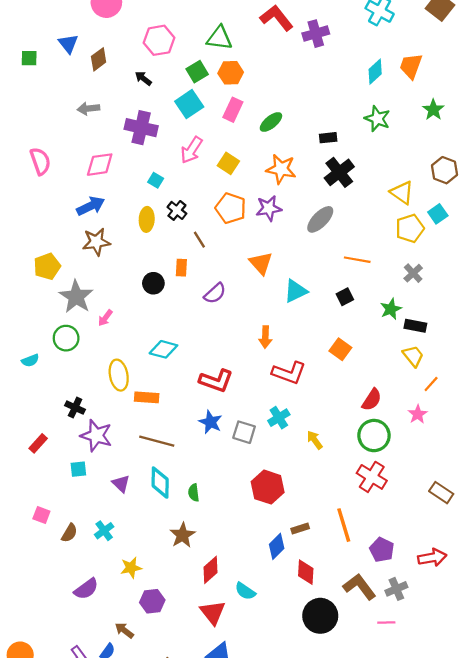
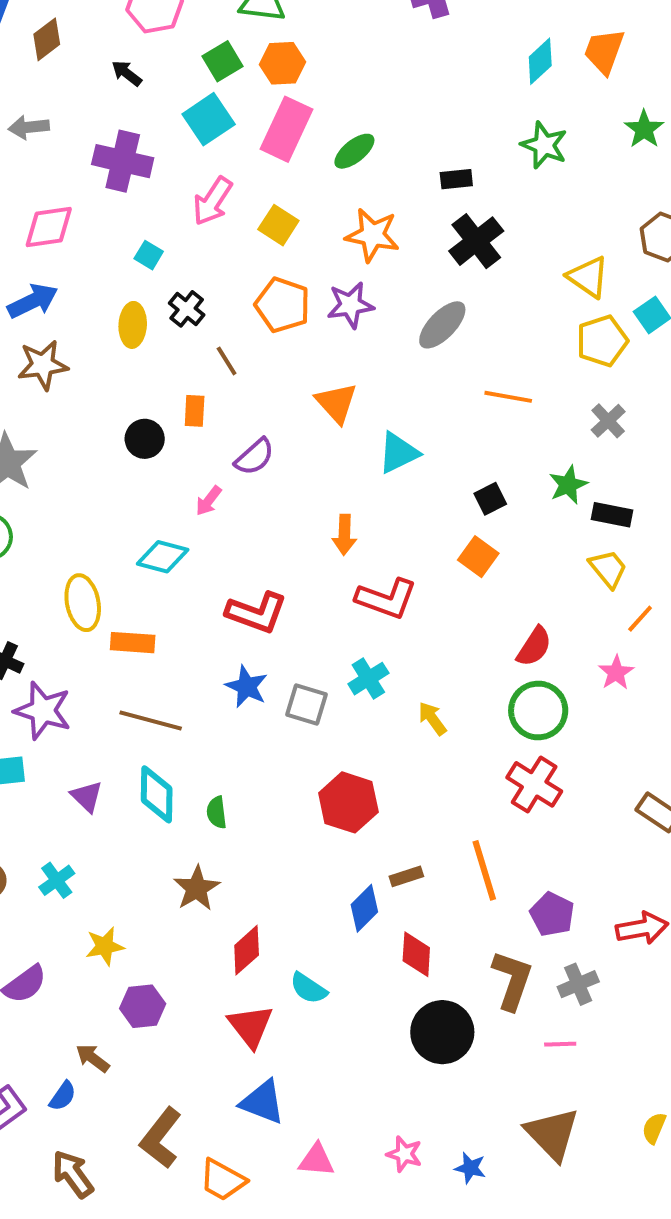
pink rectangle: (233, 110) -> (286, 129), size x1.4
black square: (345, 297) -> (490, 499), moved
pink arrow: (105, 318) -> (209, 501), moved
brown L-shape: (359, 587) -> (512, 980), turned 56

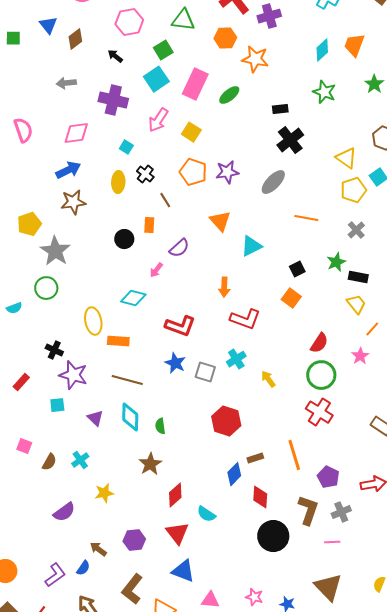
orange hexagon: (282, 63) -> (225, 38), moved
orange star: (372, 235) -> (255, 59), moved
purple hexagon: (143, 1006) -> (134, 540), moved

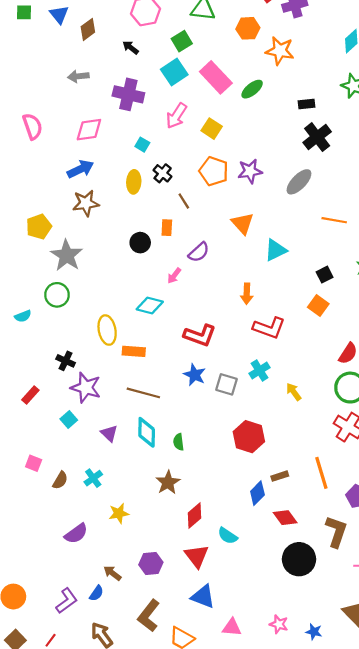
green square: (13, 38) -> (24, 12), moved
pink rectangle: (195, 84) -> (216, 77), turned -68
cyan square: (57, 405) -> (69, 420), turned -35
red diamond: (260, 497) -> (285, 518), turned -40

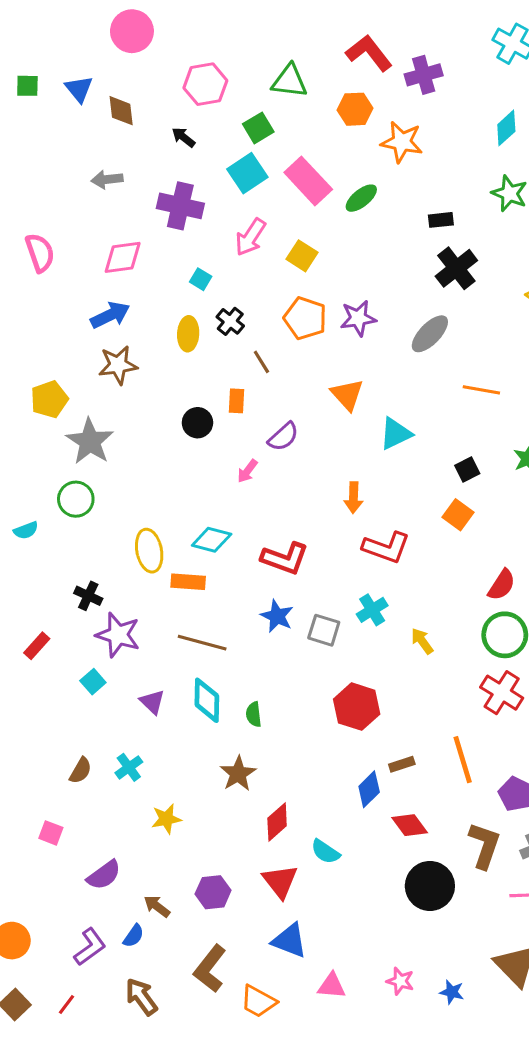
brown diamond: (88, 29) -> (121, 111), turned -60
cyan diamond: (150, 305) -> (212, 540), moved
pink square: (34, 463) -> (51, 833), moved
purple semicircle: (76, 534) -> (104, 875), moved

